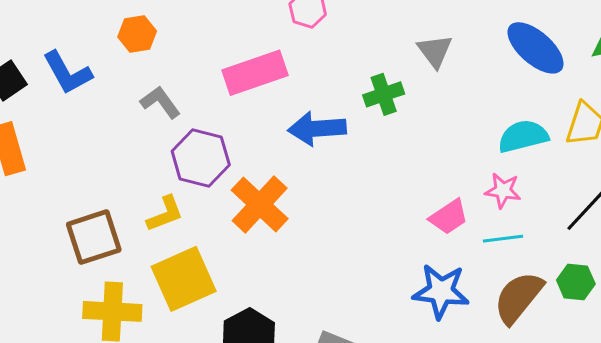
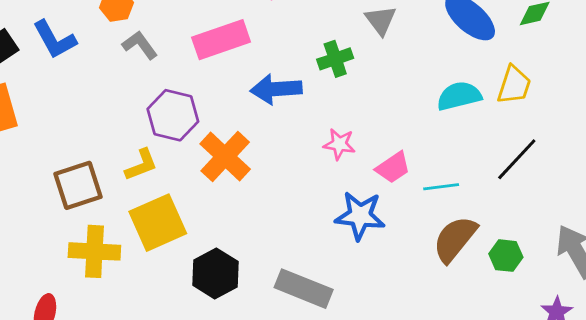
gray L-shape: (160, 102) -> (140, 45), moved
pink star: (503, 191) -> (339, 144), moved
green hexagon: (576, 282) -> (506, 256), moved
blue star: (441, 291) -> (360, 216), moved

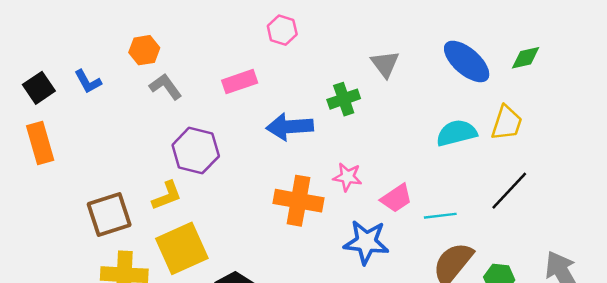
blue L-shape: (55, 40) -> (88, 82), size x0.7
pink rectangle: (221, 40) -> (240, 82), size x0.7
orange cross: (225, 157) -> (299, 201), moved, turned -33

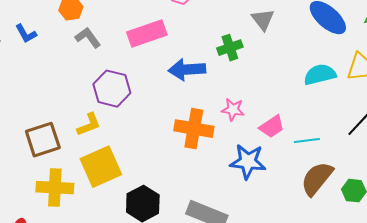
pink rectangle: (240, 82) -> (147, 34), size x1.4

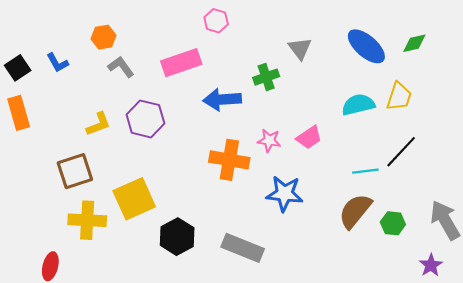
yellow L-shape: (89, 125) -> (98, 124), moved
pink trapezoid: (272, 127) -> (309, 137), moved
cyan line: (307, 141) -> (365, 171), moved

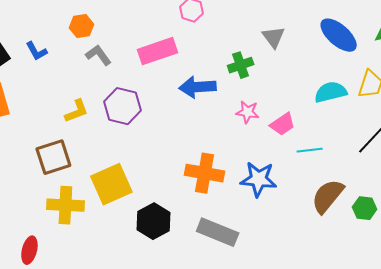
pink star: (269, 140) -> (248, 112), moved
orange cross: (229, 160) -> (205, 173), moved
cyan line: (365, 171) -> (310, 150), moved

